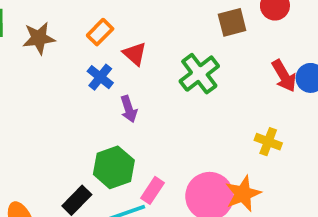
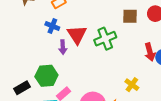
red triangle: (135, 54) -> (77, 35), moved, size x1.5
blue cross: (100, 77) -> (52, 26), turned -32

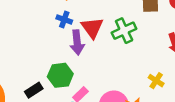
purple arrow: (63, 47) -> (77, 42), size x1.5

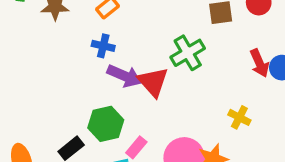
red triangle: (92, 28) -> (153, 82), moved
purple arrow: (77, 42) -> (124, 76), turned -55

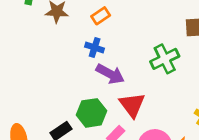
red triangle: (153, 82) -> (132, 105), moved

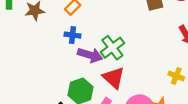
green cross: (165, 59) -> (112, 48), moved

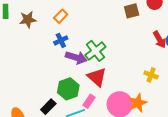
blue cross: (73, 35) -> (61, 40), turned -32

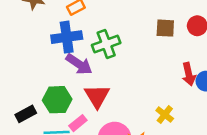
blue cross: (61, 40) -> (67, 37), size x1.6
green cross: (95, 51) -> (106, 44), moved

